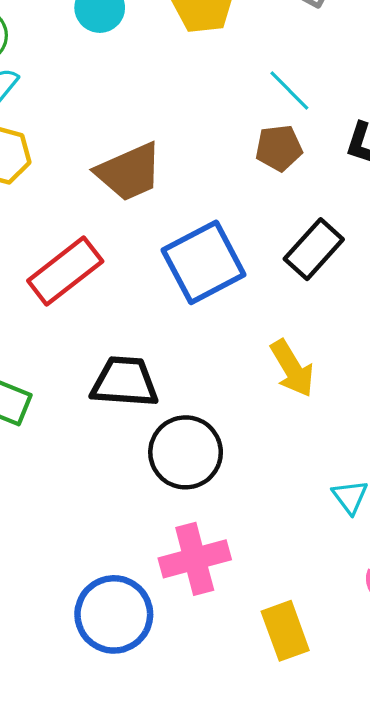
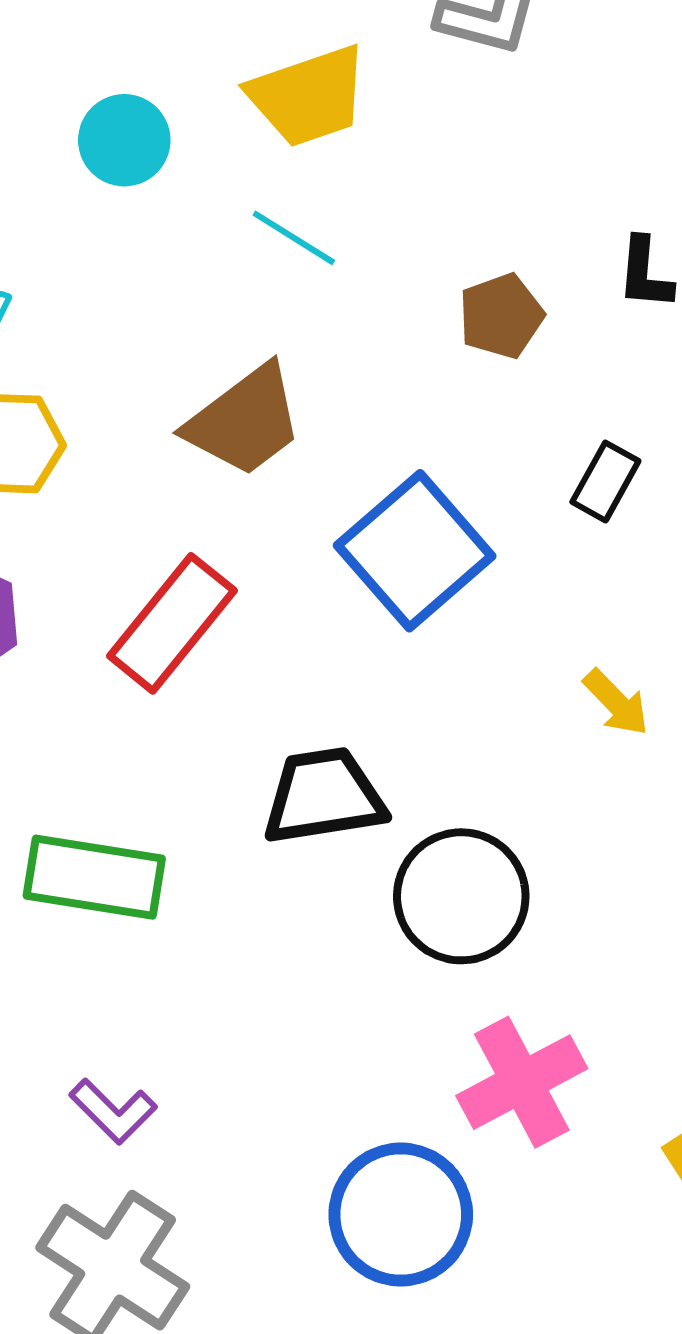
cyan line: (289, 91) -> (294, 238), moved
black rectangle: (314, 249) -> (605, 481), size x0.7
yellow arrow: (292, 368) -> (616, 703), size x0.7

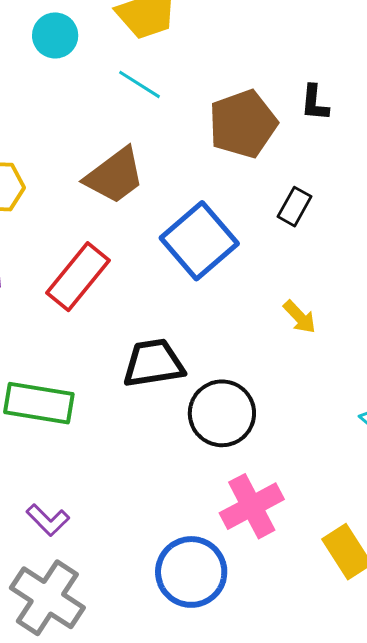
brown pentagon: (501, 316) -> (243, 124), size x1.6

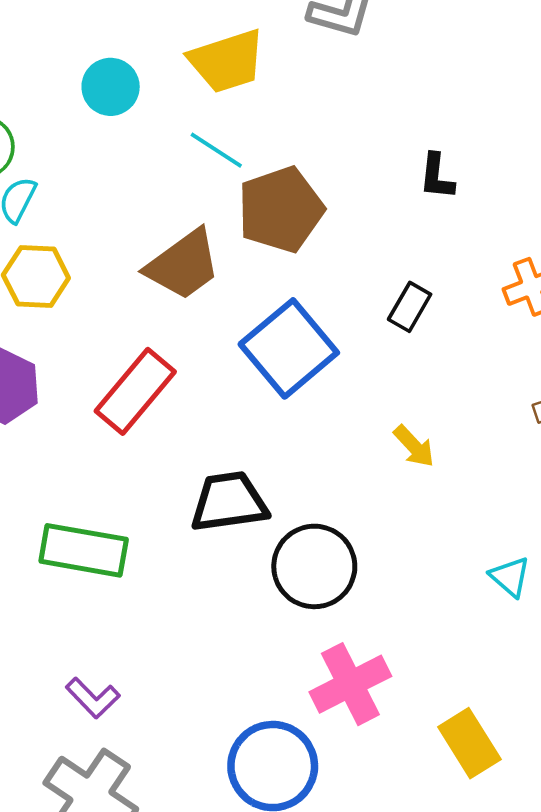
brown pentagon: (243, 124) -> (281, 210), moved

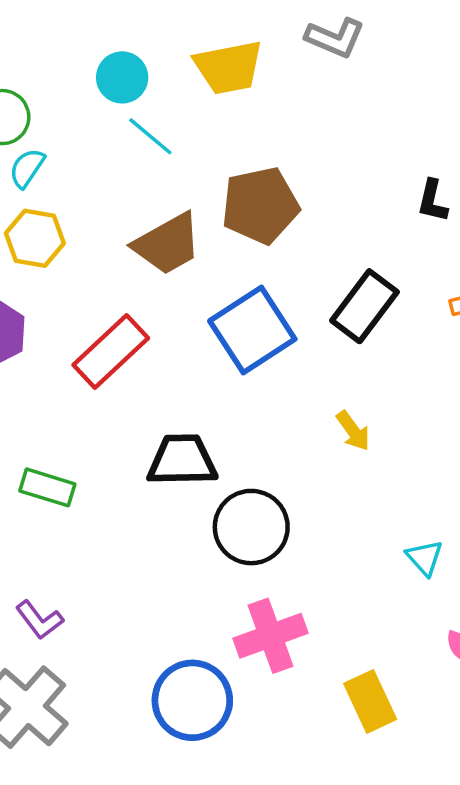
cyan line: (216, 150) -> (150, 136), moved
black L-shape: (437, 176) -> (432, 201), moved
black rectangle: (410, 307) -> (364, 306), size x1.6
green rectangle: (84, 550) -> (47, 487), size x0.7

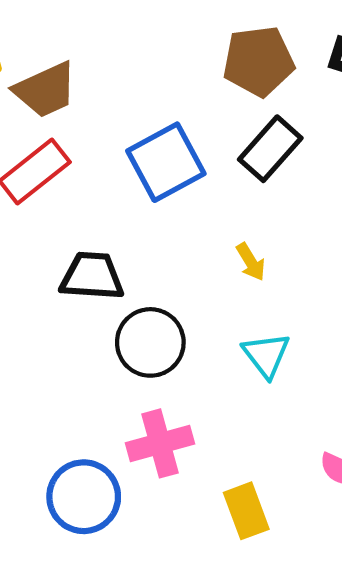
brown pentagon: (260, 205) -> (259, 61), moved
brown trapezoid: (167, 244) -> (45, 90), moved
cyan triangle: (424, 558) -> (266, 355), moved, size x1.4

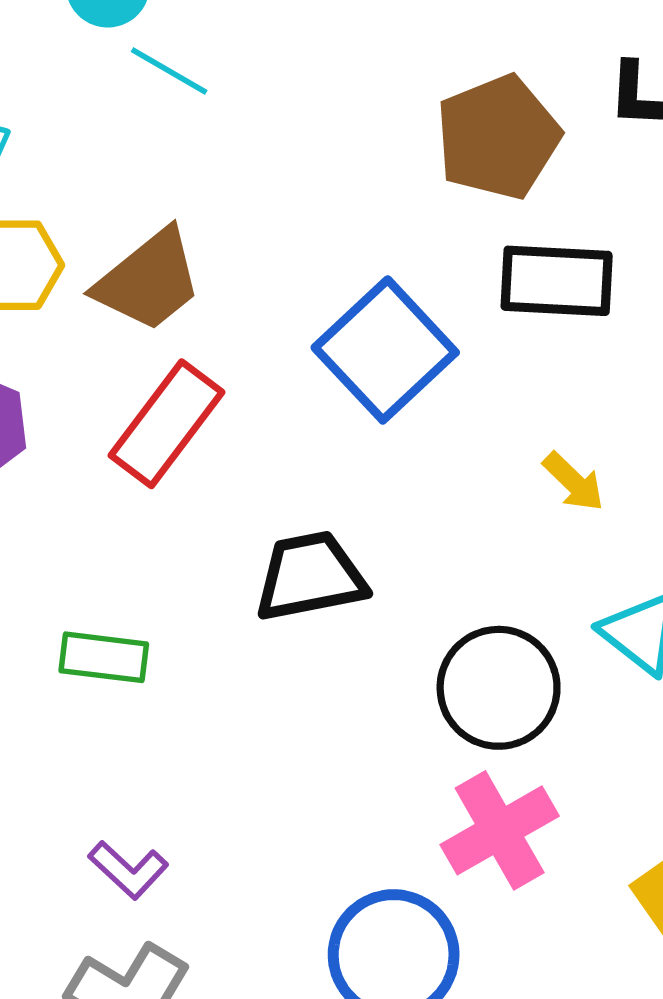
black rectangle: (270, 149) -> (557, 281), turned 66
black circle: (150, 342) -> (499, 688), moved

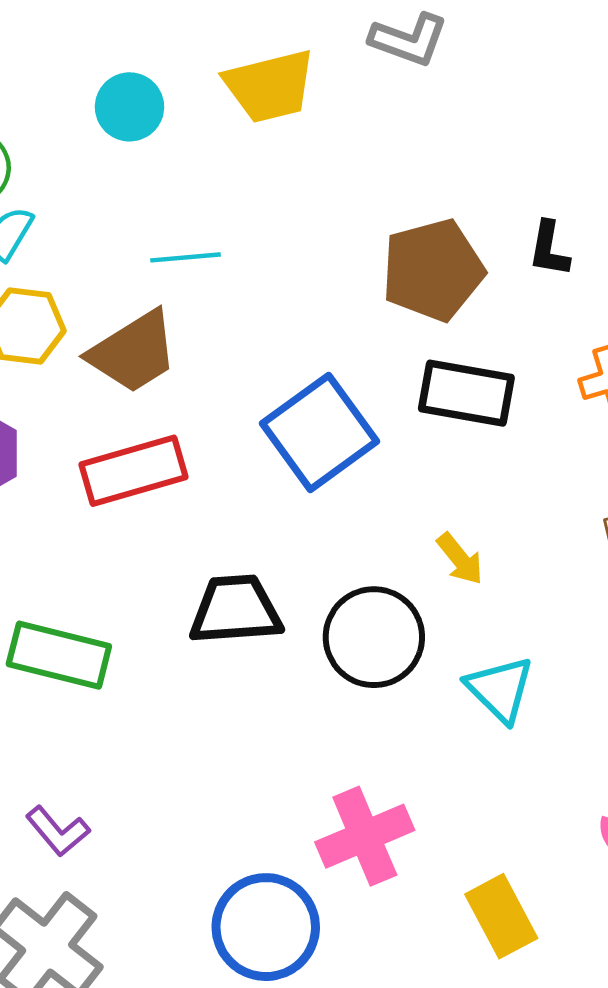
cyan line: (169, 71) -> (186, 257), moved, turned -42
red rectangle: (166, 424) -> (134, 471), turned 30
green rectangle: (104, 657) -> (59, 655), size x1.4
black circle: (499, 688) -> (374, 637), moved

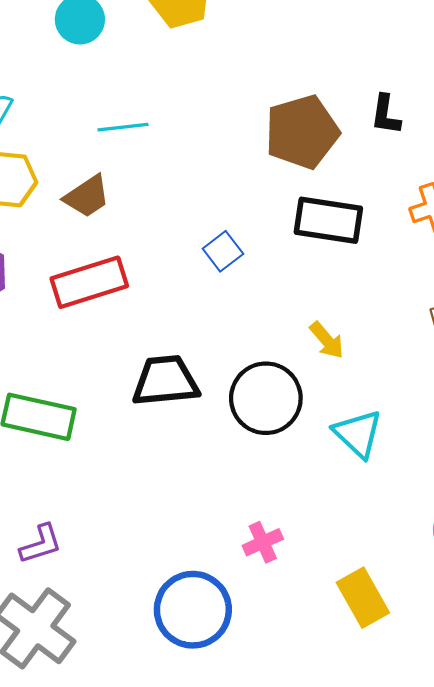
brown trapezoid: (133, 352) -> (87, 196), size x0.7
blue square: (320, 432) -> (223, 251), size x0.5
purple L-shape: (58, 831) -> (41, 544), turned -66
pink cross: (365, 836) -> (263, 542), size x0.6

